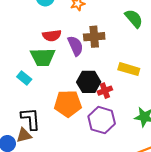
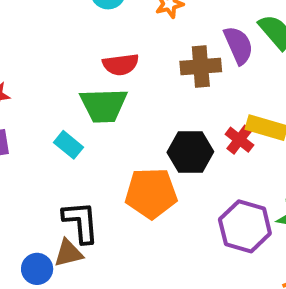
purple semicircle: (75, 46) -> (238, 45), moved
red cross: (105, 91) -> (239, 140), moved, turned -32
purple hexagon: (102, 120) -> (245, 226), moved

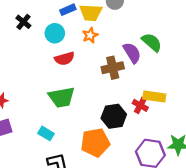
red semicircle: (121, 64) -> (65, 59), moved
cyan rectangle: (68, 145) -> (46, 133), moved

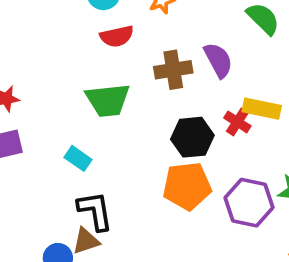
purple semicircle: (132, 53) -> (218, 60), moved
brown cross: (113, 68) -> (173, 70), moved
orange pentagon: (95, 142) -> (187, 186), moved

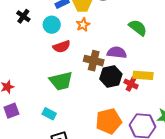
purple semicircle: (218, 60) -> (117, 53), turned -48
brown cross: (173, 70) -> (94, 61), turned 30
black hexagon: (192, 137) -> (111, 76), moved

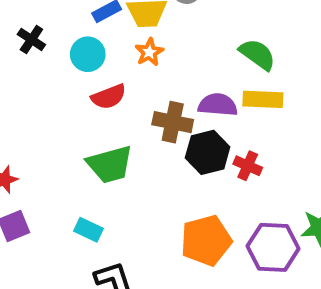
yellow rectangle: (143, 75) -> (263, 99), moved

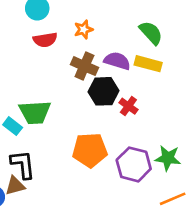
orange star: (149, 52) -> (84, 29), moved
green trapezoid: (110, 164) -> (35, 112), moved

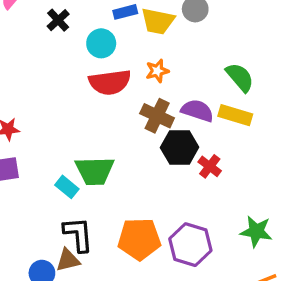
red semicircle: (45, 40) -> (110, 82), size x1.4
orange pentagon: (90, 150) -> (139, 239), moved
purple hexagon: (134, 164) -> (190, 245), moved

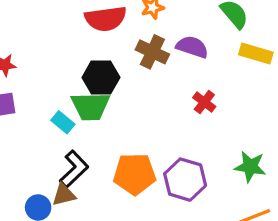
yellow rectangle: (235, 115) -> (256, 54), moved
black hexagon: (180, 147) -> (101, 78), moved
black L-shape: (78, 234) -> (74, 169), turned 51

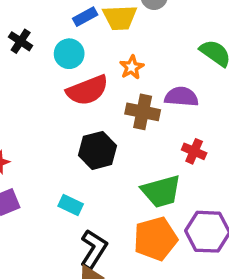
red cross: (204, 102) -> (194, 151), moved
green trapezoid: (90, 106) -> (161, 191), moved

